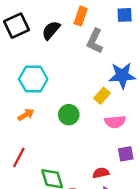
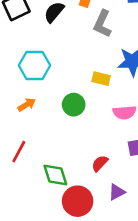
yellow rectangle: (102, 96) -> (101, 79), moved, turned 63
red semicircle: (101, 173) -> (100, 163), moved, turned -35

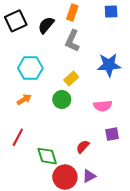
gray L-shape: (102, 24) -> (72, 41), moved
yellow rectangle: (101, 79) -> (71, 79), moved, turned -56
purple triangle: (117, 192) -> (89, 176), moved

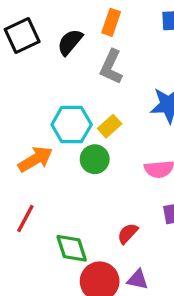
cyan hexagon: (30, 68) -> (72, 125), moved
orange arrow: (24, 99) -> (35, 159), size x1.5
purple triangle: (89, 176) -> (138, 280), turned 40

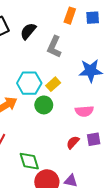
orange rectangle: (111, 22) -> (70, 16), moved
red semicircle: (128, 233) -> (73, 142), moved

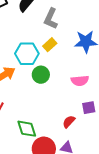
yellow rectangle: (53, 84) -> (50, 45), moved
red semicircle: (73, 142) -> (69, 122), moved

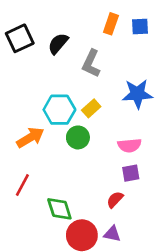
yellow rectangle: (50, 45) -> (91, 108), moved
purple square: (89, 108) -> (131, 173), moved

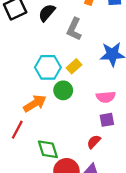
orange arrow: (30, 137) -> (35, 103), moved

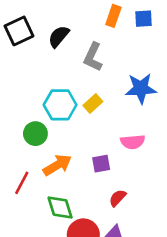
green circle: (63, 90) -> (35, 134), moved
orange arrow: (35, 103) -> (57, 165), moved
purple square: (107, 120) -> (101, 164), moved

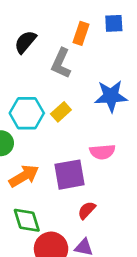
orange rectangle: (113, 16) -> (81, 33), moved
purple square: (101, 164) -> (70, 175), size x1.6

